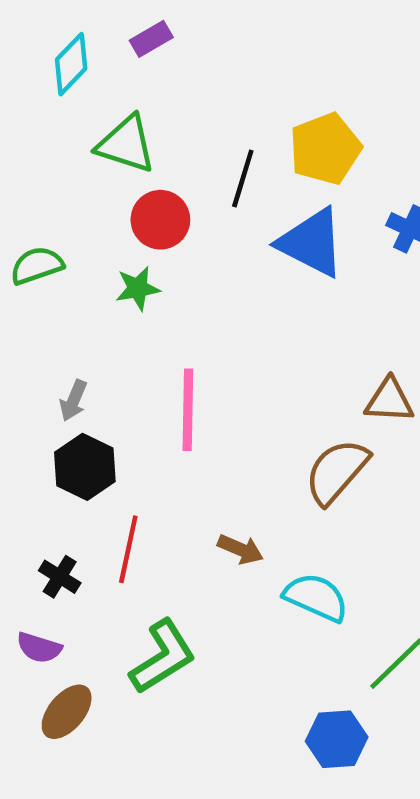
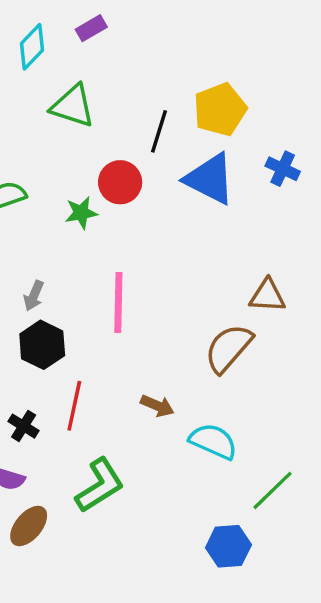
red circle: (160, 220) -> (120, 182), moved

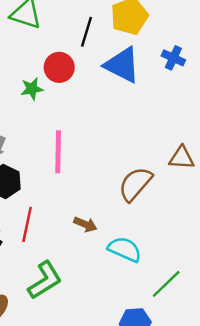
brown triangle: (267, 296) -> (182, 158), moved

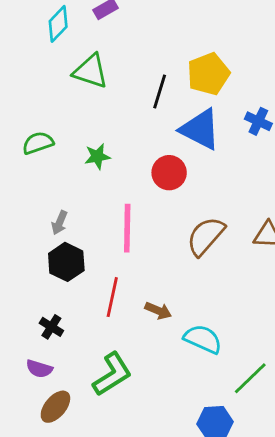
red circle: (59, 67) -> (169, 173), moved
brown semicircle: (135, 184) -> (206, 236), moved
red line: (27, 224) -> (112, 297), moved

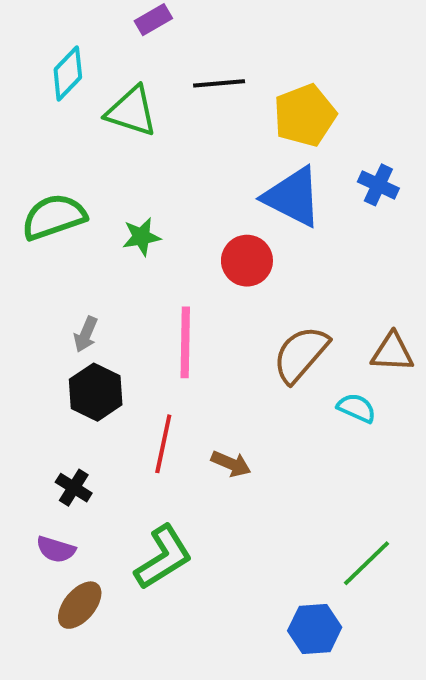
cyan diamond: (58, 24) -> (68, 73), moved
black line: (160, 92) -> (219, 83), moved, turned 68
green semicircle: (38, 143) -> (54, 217), size x1.4
cyan semicircle: (203, 339) -> (356, 408), moved, size x0.7

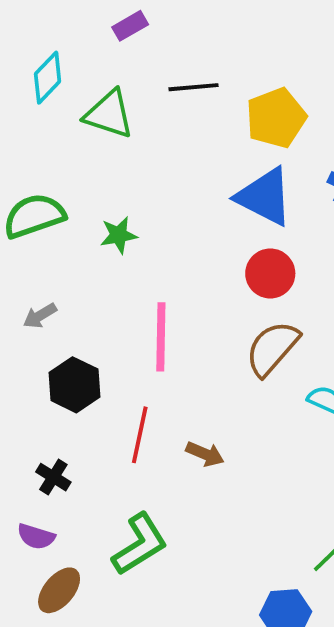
red circle: (247, 261) -> (270, 273), moved
gray arrow: (86, 334) -> (40, 316), moved, turned 36

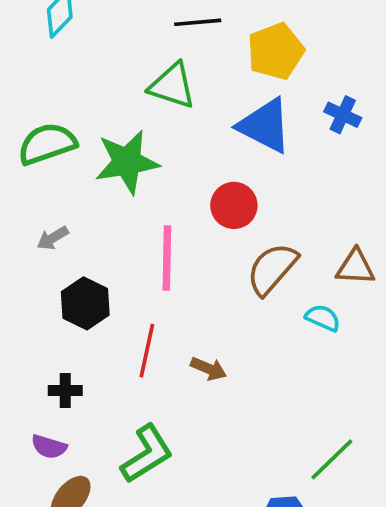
green triangle: (109, 114) -> (172, 86), moved
green star: (119, 235) -> (127, 162), size x1.8
red circle: (270, 273) -> (234, 205), moved
black cross: (53, 477) -> (65, 390), turned -32

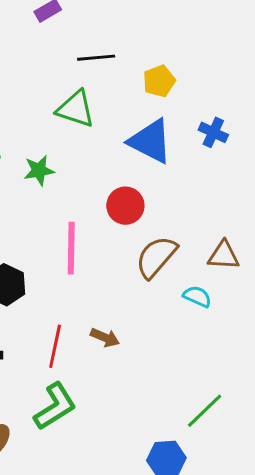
yellow pentagon: (276, 51) -> (159, 81), size x0.7
green star: (127, 162) -> (39, 170), size x0.6
red line: (147, 351) -> (55, 346), moved

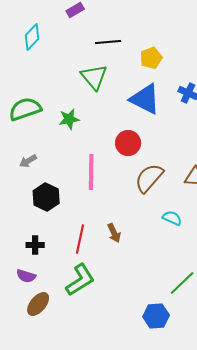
green triangle: (76, 109) -> (94, 77), turned 32
cyan semicircle: (197, 296) -> (172, 218), moved
brown arrow: (105, 338) -> (114, 233), turned 42

